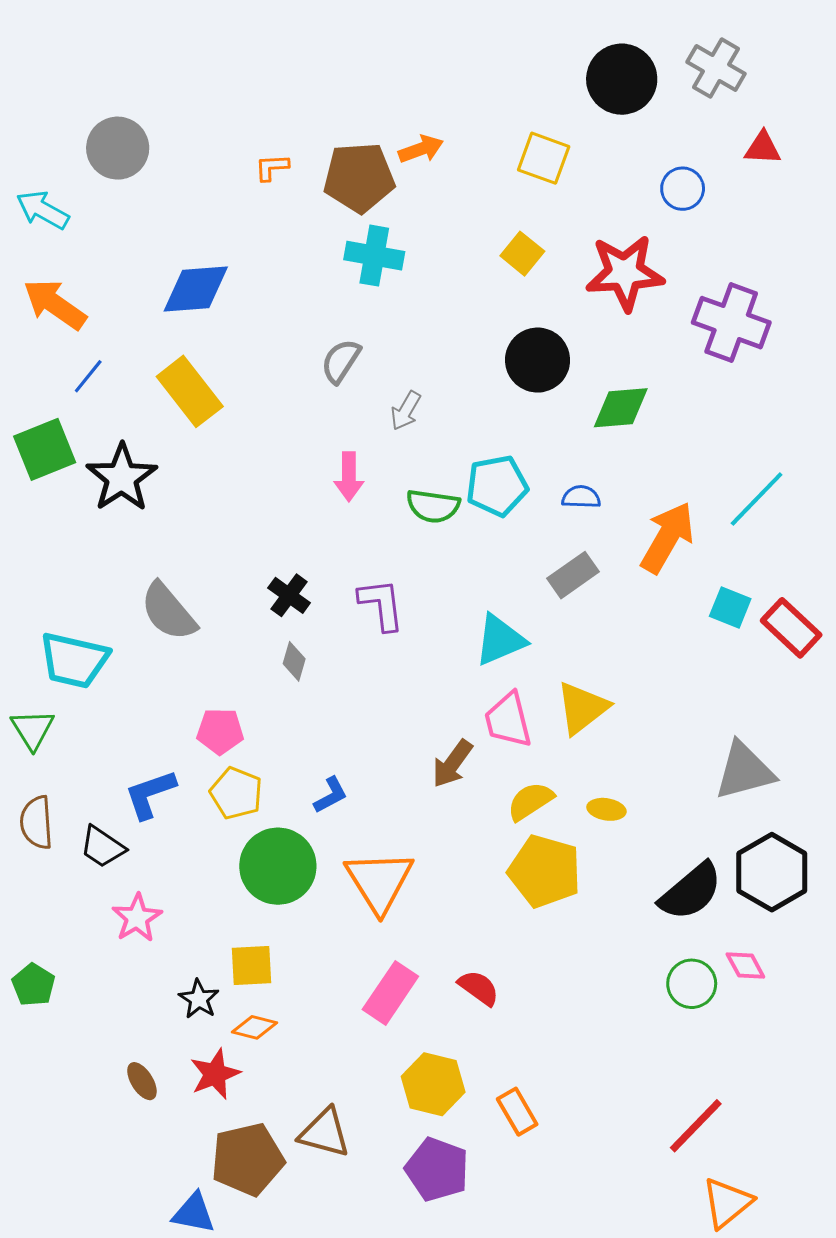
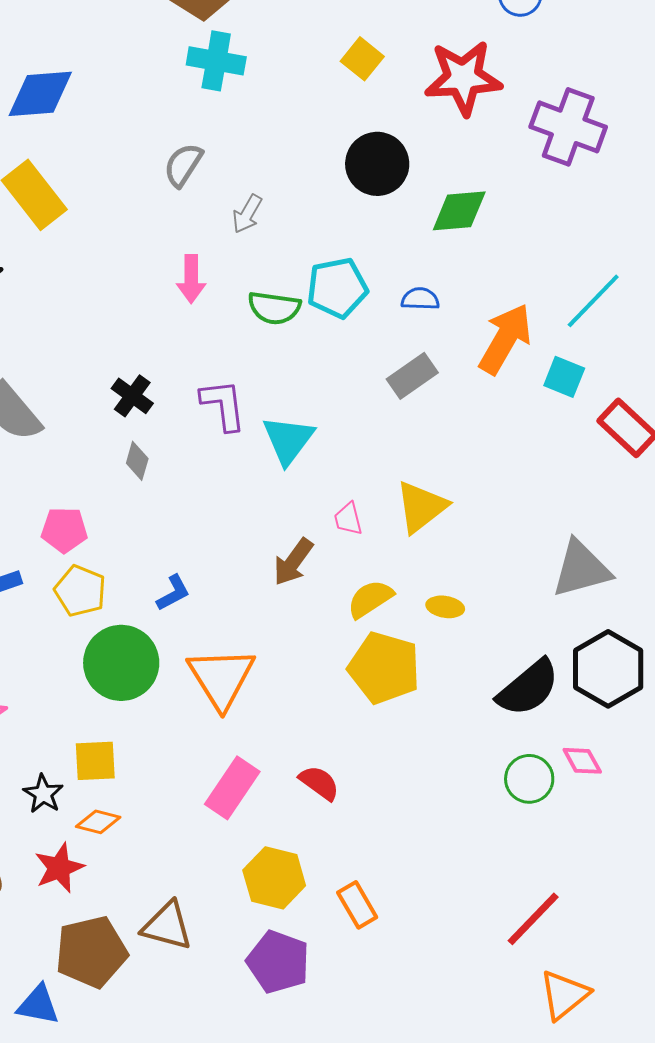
cyan square: (730, 608) -> (564, 377), moved
cyan triangle: (500, 640) -> (288, 440), moved, turned -30
pink trapezoid: (508, 720) -> (348, 519), size x0.6

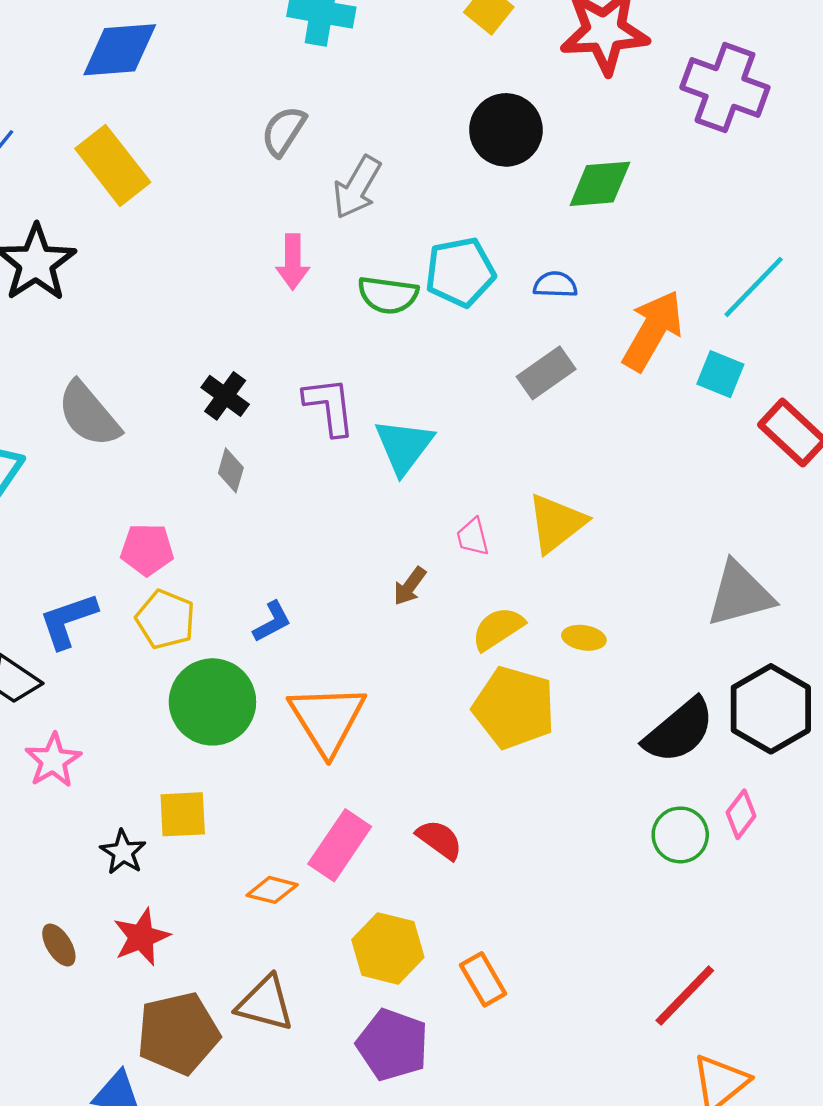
gray arrow: (247, 214) -> (357, 187), size x1.4
brown arrow: (293, 562) -> (410, 586), size x0.7
pink diamond: (582, 761) -> (741, 814), turned 66
orange diamond: (98, 822) -> (272, 890), moved

